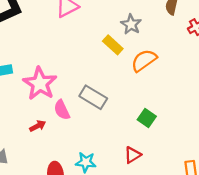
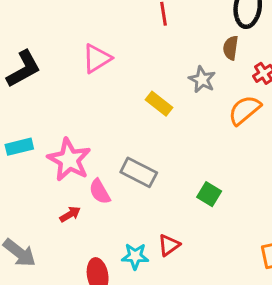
gray star: (131, 24) -> (202, 80), moved
orange semicircle: (144, 60) -> (245, 110), moved
red triangle: (133, 155) -> (169, 245), moved

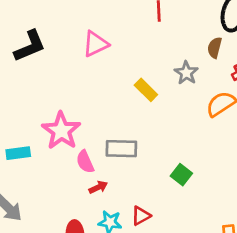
cyan rectangle: (19, 147) -> (18, 153), moved
gray rectangle: (139, 172) -> (121, 149), turned -32
red arrow: (70, 214) -> (98, 187), moved

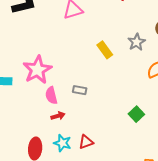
gray rectangle: (121, 149) -> (80, 90), size x0.6
green square: (181, 175) -> (136, 114), moved

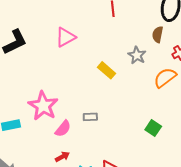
pink semicircle: (51, 95) -> (63, 129), turned -114
red arrow: (58, 116) -> (62, 157), moved

